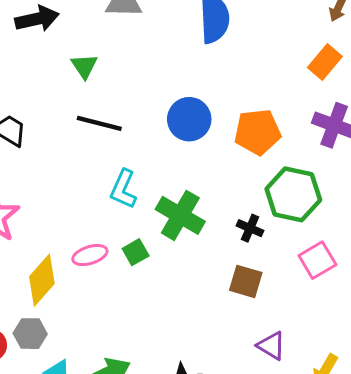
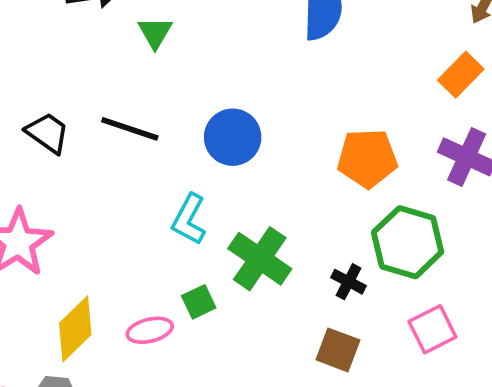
green triangle: (84, 66) -> (155, 33), moved
blue circle: (189, 119) -> (233, 137), moved
black line: (99, 123) -> (130, 129), moved
pink ellipse: (90, 255) -> (150, 330), moved

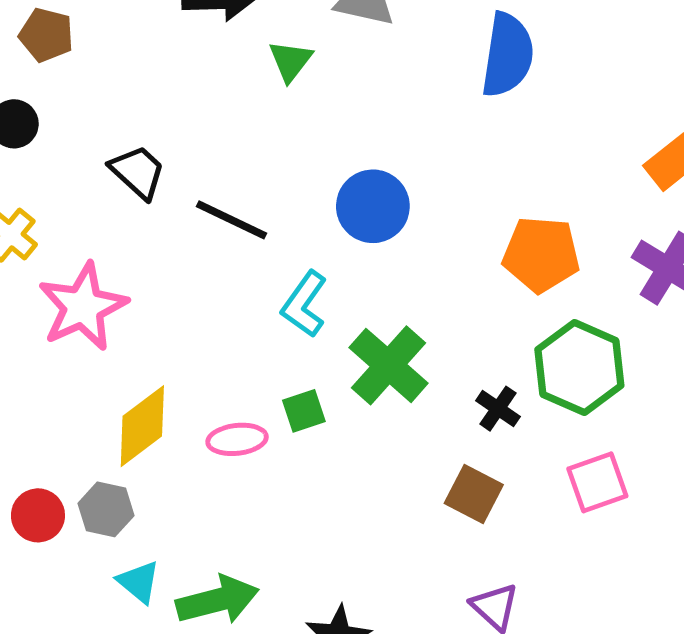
black line: (130, 129) -> (231, 220), moved

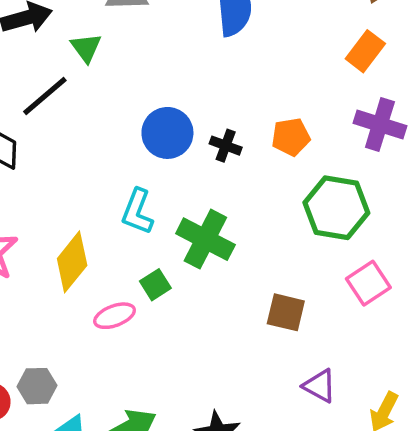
black line: (231, 220) -> (45, 96), moved, turned -52
orange pentagon: (541, 254) -> (291, 137), size x0.7
black cross: (498, 409) -> (226, 146), moved
yellow diamond: (142, 426) -> (72, 262), moved

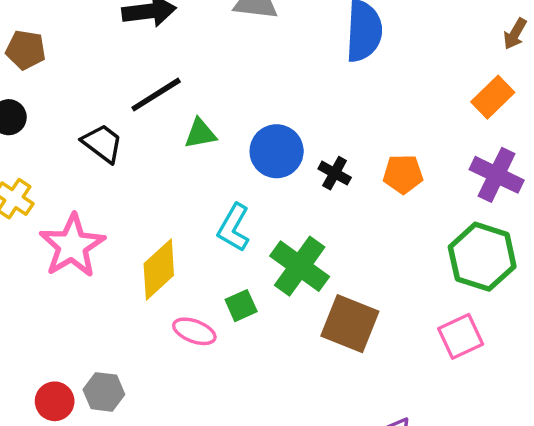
green triangle: (86, 48) -> (200, 134), moved, turned 48
green hexagon: (336, 208) -> (482, 257), moved
brown square: (286, 312) -> (350, 324), moved, size x1.4
pink ellipse: (115, 316) -> (194, 331), turned 33

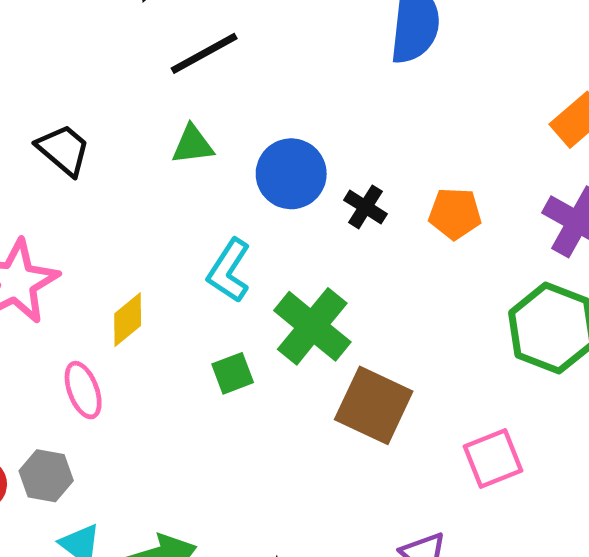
black line: (156, 95) -> (204, 53), moved
yellow diamond: (159, 269) -> (128, 320), size x0.7
pink ellipse: (194, 331) -> (83, 390), moved, turned 45
pink square: (461, 336) -> (493, 458), moved

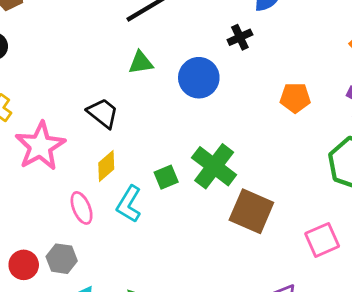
black trapezoid: (64, 150) -> (103, 113), moved
black cross: (365, 207) -> (240, 37), moved, turned 35
cyan L-shape: (229, 271) -> (129, 204), moved
green square: (233, 373) -> (166, 177), moved

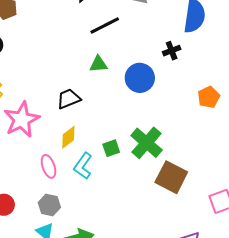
orange pentagon: (295, 98) -> (209, 97), turned -30
black trapezoid: (103, 113) -> (69, 99), turned -65
gray hexagon: (62, 259) -> (49, 205), moved

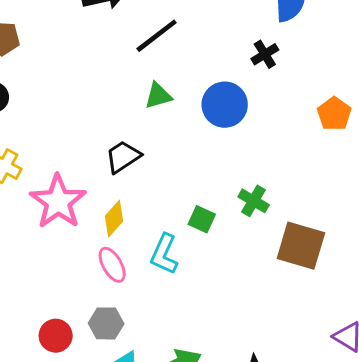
yellow diamond: (68, 137) -> (114, 219), moved
green cross: (147, 143) -> (254, 201), size x0.6
green square: (111, 148) -> (202, 219), turned -36
gray hexagon: (49, 205) -> (106, 323), moved

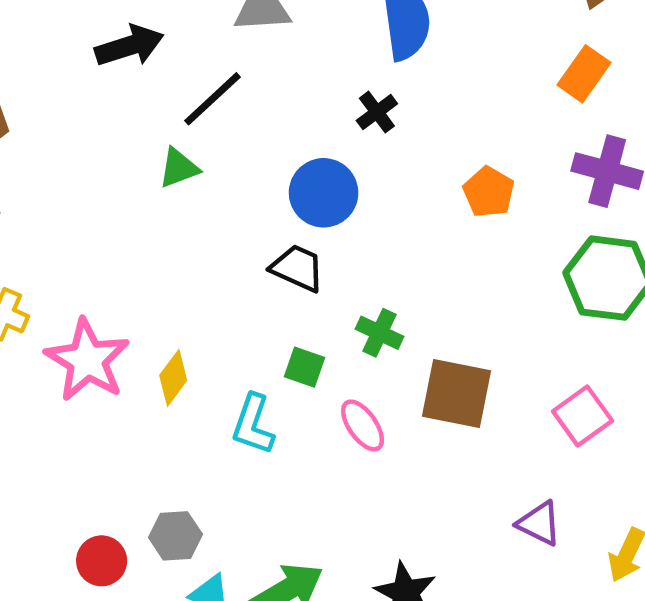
green triangle: (158, 96) -> (179, 168), moved
black trapezoid: (123, 157) -> (297, 268), moved, turned 63
pink ellipse: (112, 265) -> (363, 425), moved

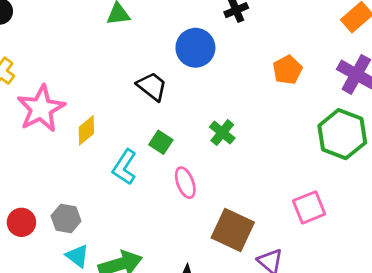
black trapezoid: (297, 268) -> (152, 86), moved
green cross: (380, 333) -> (222, 133), moved
brown square: (456, 394) -> (233, 230), moved

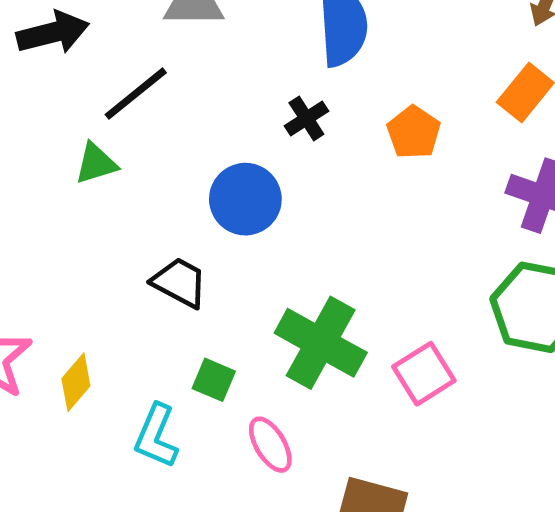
orange pentagon: (287, 70) -> (414, 132), moved
green cross: (222, 133) -> (321, 343), size x1.8
pink square: (309, 207) -> (424, 374), moved

